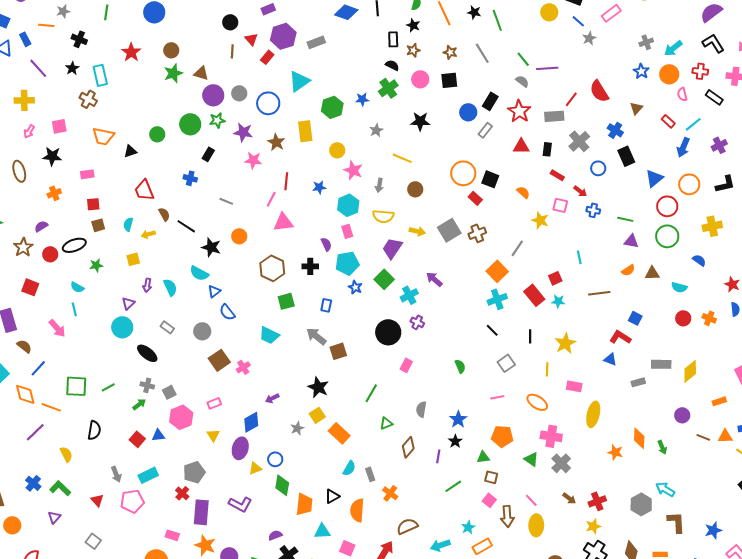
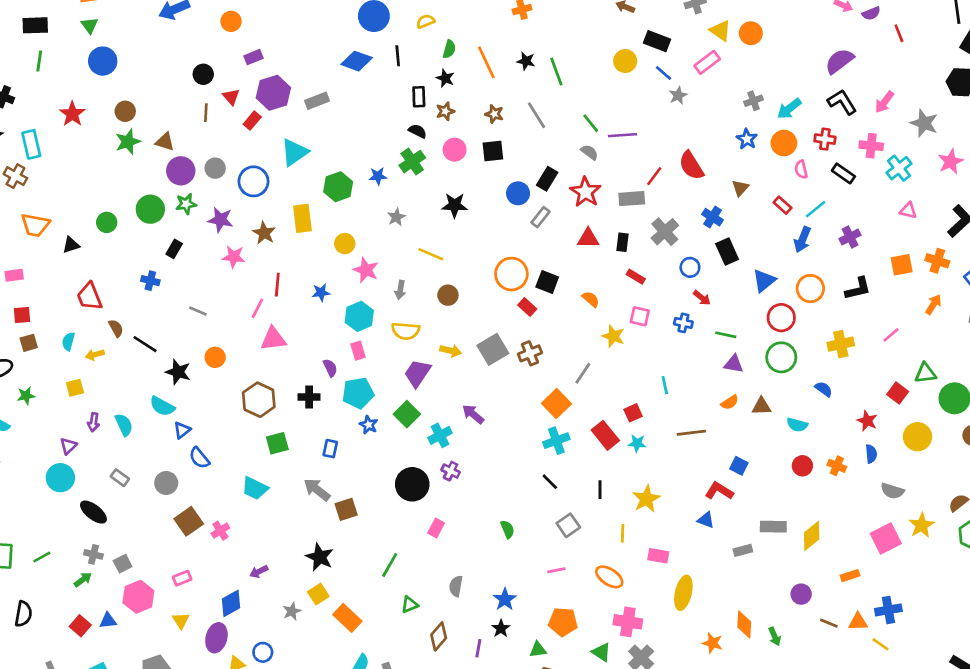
red arrow: (580, 191) -> (702, 298), moved

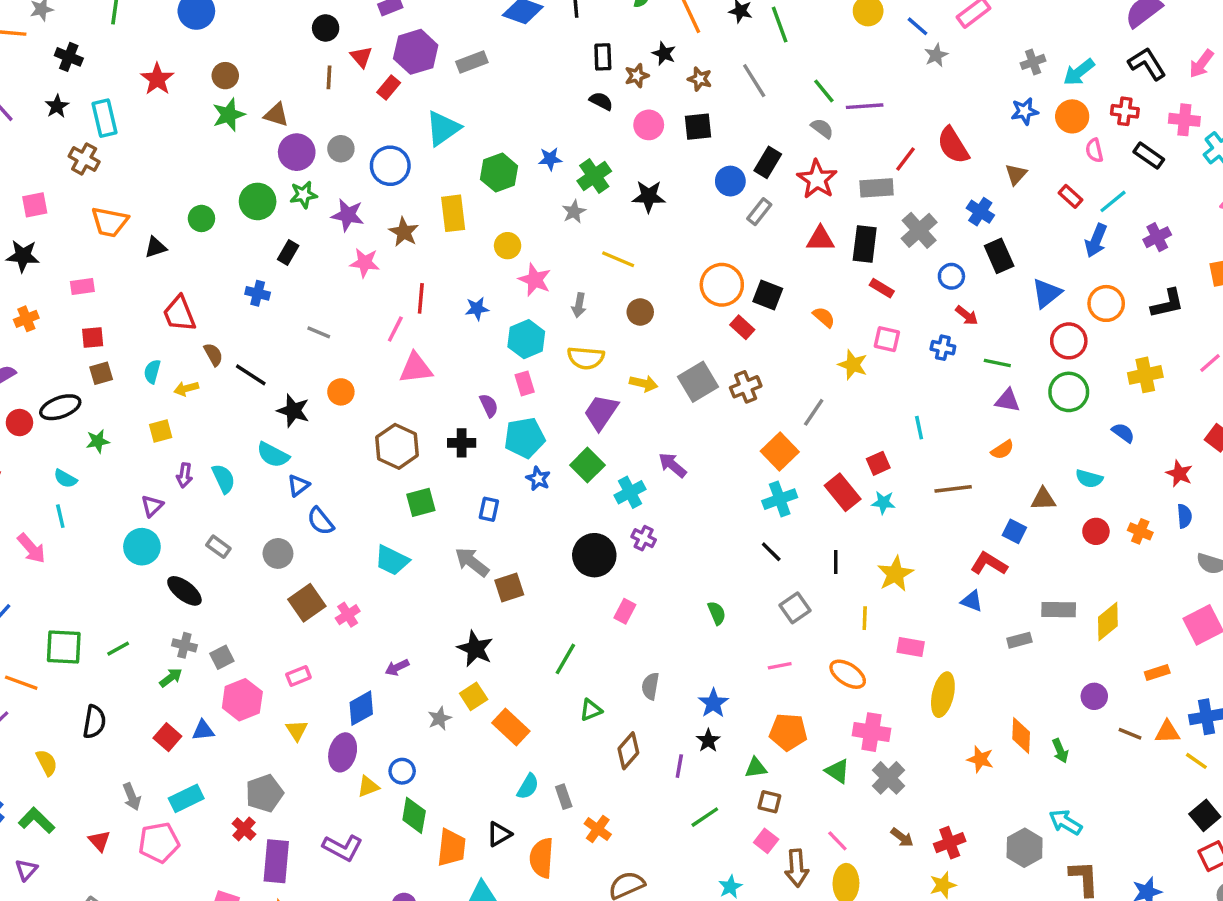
black star: (445, 78) -> (664, 53), moved
blue star: (747, 139) -> (1025, 111), turned 30
green cross: (412, 162) -> (594, 176), moved
black rectangle: (623, 242) -> (865, 244), size x1.5
brown triangle: (761, 406) -> (1043, 499), moved

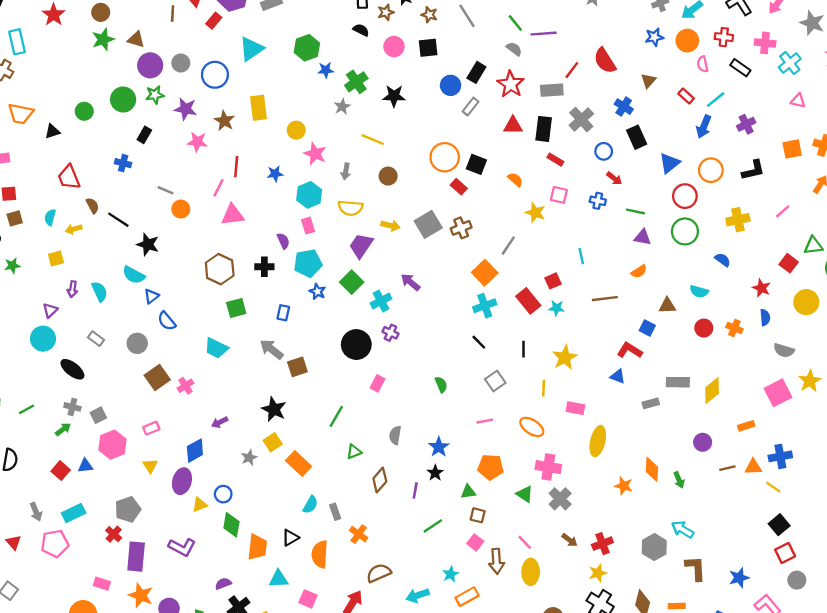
green hexagon: (499, 173) -> (307, 48), moved
orange circle: (341, 392) -> (181, 209), moved
brown line: (1130, 734) -> (727, 468), turned -35

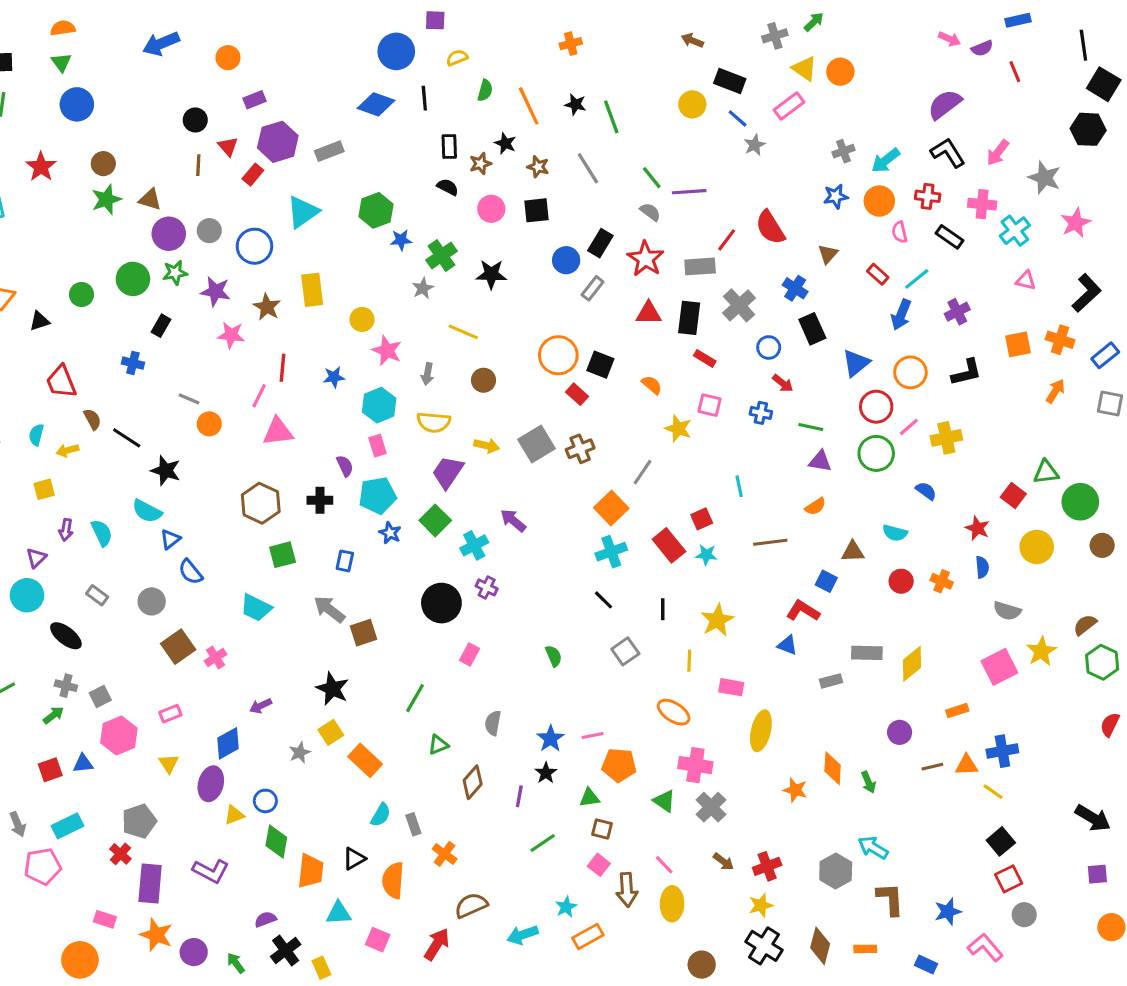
pink line: (783, 211) -> (909, 427), moved
pink line: (485, 421) -> (593, 735), moved
red square: (61, 471) -> (50, 770), turned 30

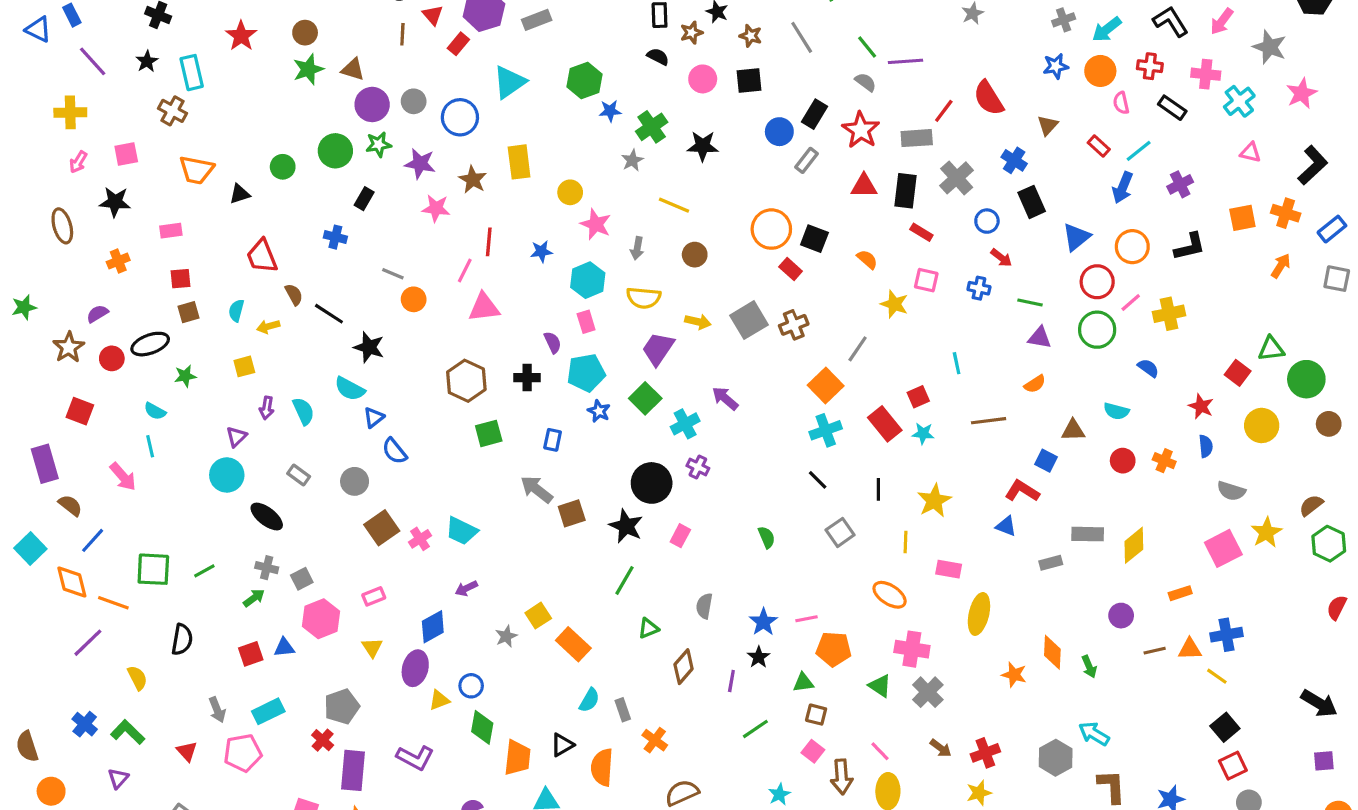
cyan trapezoid: (256, 608) -> (462, 531), moved
black star: (332, 689) -> (626, 526), moved

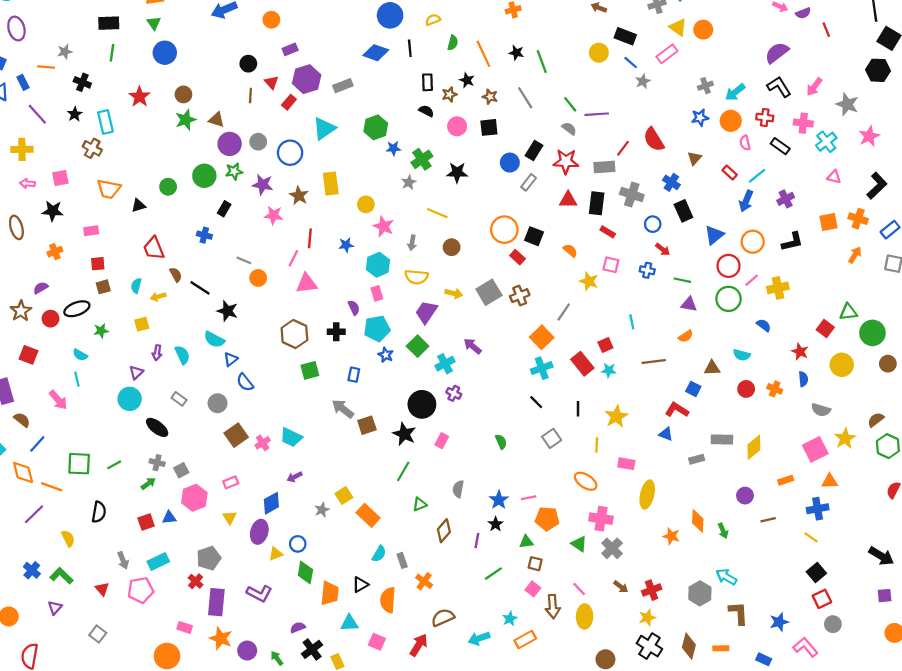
red star: (861, 130) -> (566, 161), turned -30
pink arrow: (78, 162) -> (27, 183), turned 64
gray cross: (957, 178) -> (632, 194), turned -30
orange triangle: (1190, 649) -> (830, 481), moved

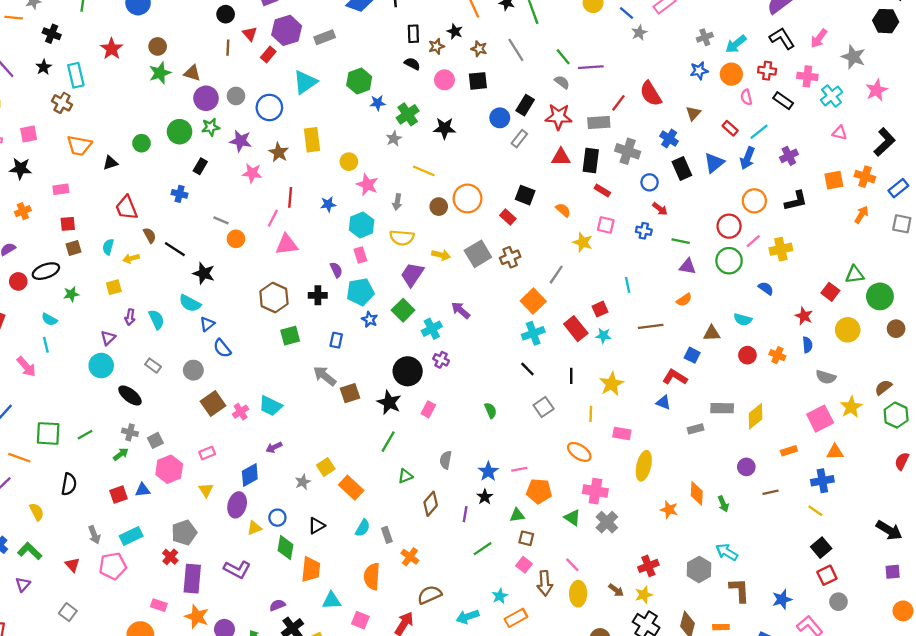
orange circle: (504, 230) -> (468, 198), moved
blue triangle: (714, 235) -> (714, 163), moved
black triangle: (360, 585) -> (317, 526), moved
brown arrow: (621, 587) -> (616, 590), moved

